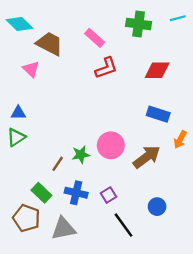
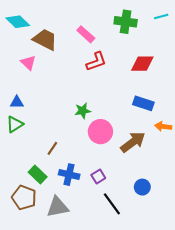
orange arrow: (180, 140) -> (163, 126), turned 70
green star: (81, 155) -> (83, 111), moved

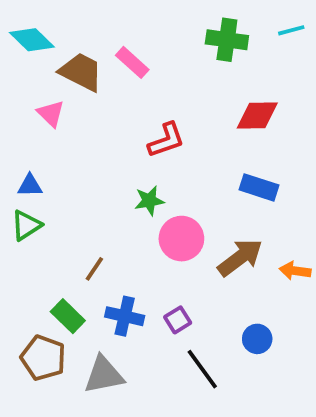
pink rectangle: (86, 34) -> (132, 62), moved
red L-shape: (96, 61) -> (166, 140), moved
orange arrow: (163, 126) -> (295, 271), moved

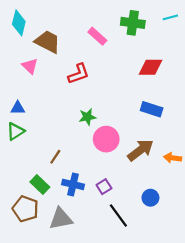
cyan diamond: (32, 40) -> (19, 23), turned 60
pink rectangle: (132, 62) -> (97, 36), moved
red L-shape: (166, 140) -> (79, 74), moved

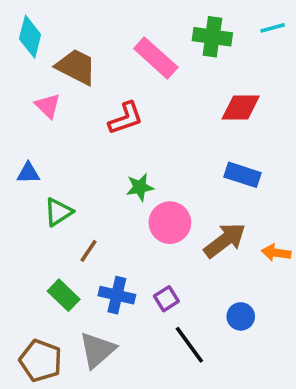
pink rectangle: (97, 36) -> (156, 58), size x1.4
green triangle: (15, 131) -> (58, 212), moved
brown pentagon: (25, 209) -> (41, 361), moved
gray triangle: (61, 219) -> (97, 350), turned -30

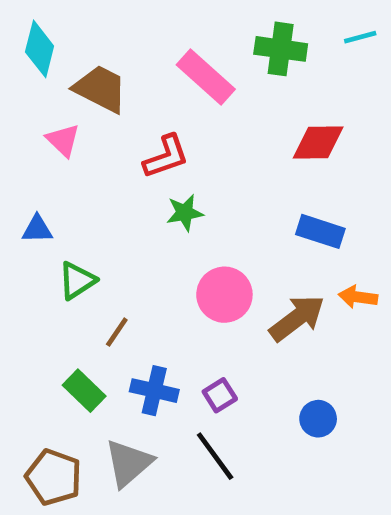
green star: (140, 187) -> (185, 213), moved
orange arrow: (276, 253) -> (358, 297), moved
black line: (189, 345) -> (215, 456), moved

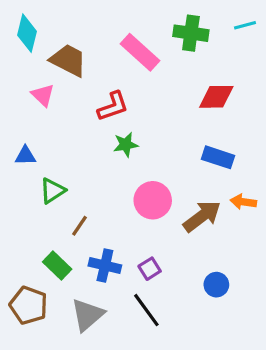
brown pentagon: (54, 477) -> (29, 305), moved

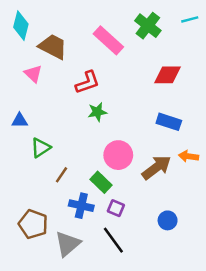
green cross: (191, 33) -> (148, 26), turned 30
green rectangle: (57, 266) -> (101, 182), moved
purple square: (150, 269) -> (116, 208), turned -35
brown pentagon: (29, 305) -> (33, 224), moved

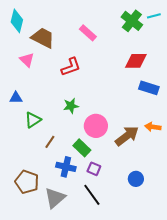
green cross: (148, 26) -> (132, 21), moved
pink rectangle: (108, 40) -> (88, 33), size x0.7
green star: (97, 112) -> (71, 106), moved
blue rectangle: (169, 122) -> (149, 88), moved

